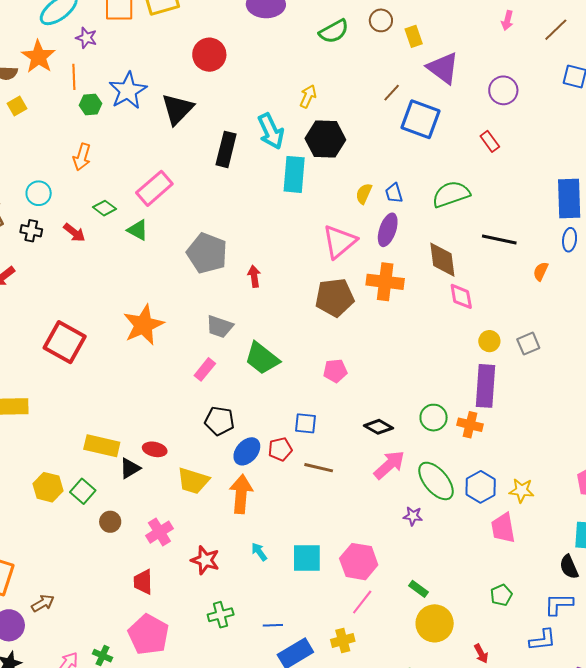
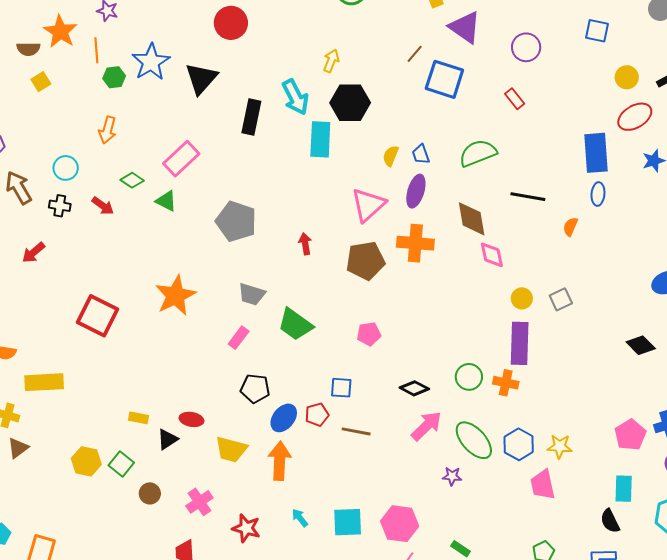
red arrow: (254, 276) -> (305, 244), moved
yellow rectangle: (102, 446) -> (139, 418), size x0.6

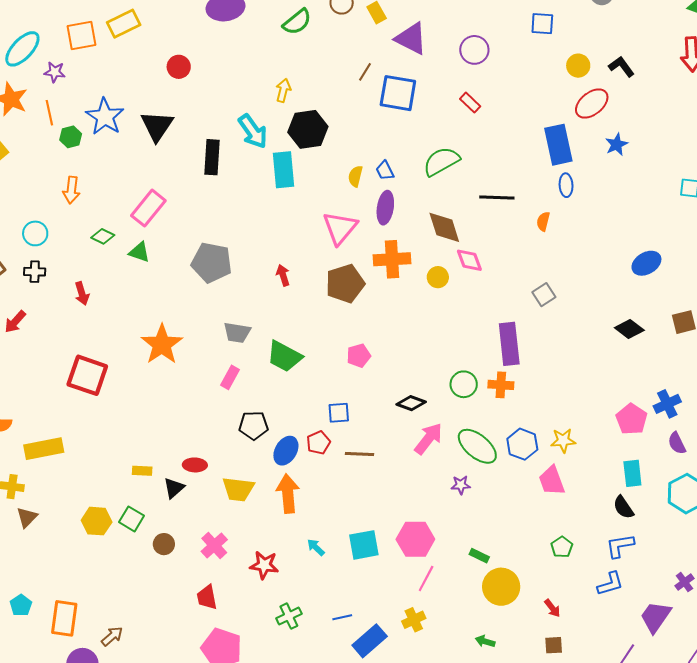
red circle: (231, 23) -> (179, 67), size x0.7
red arrow: (103, 206) -> (82, 293), moved, turned 45
yellow circle: (522, 298) -> (438, 277), moved

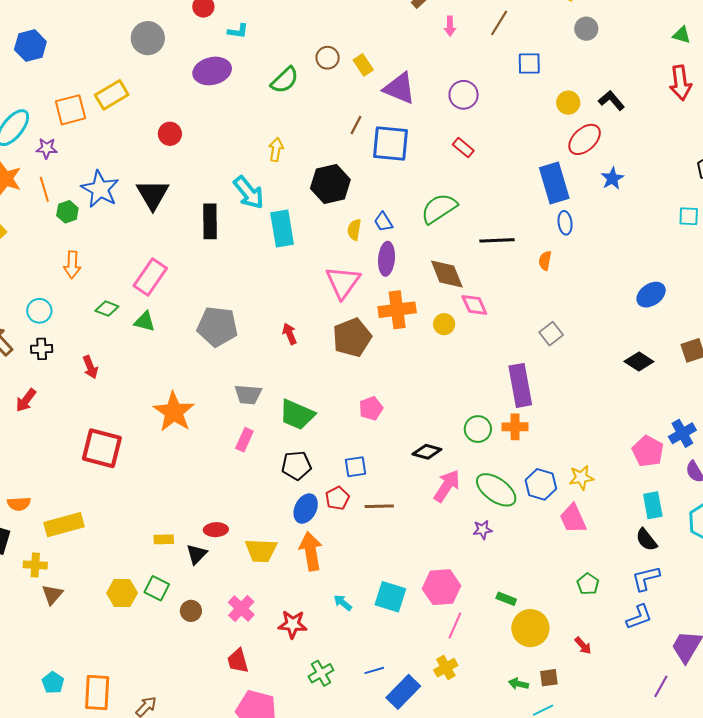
black hexagon: (308, 129) -> (330, 184), moved
black pentagon: (254, 425) -> (296, 465), moved
cyan square: (364, 545) -> (390, 597), turned 32
brown square: (554, 645) -> (549, 678), moved

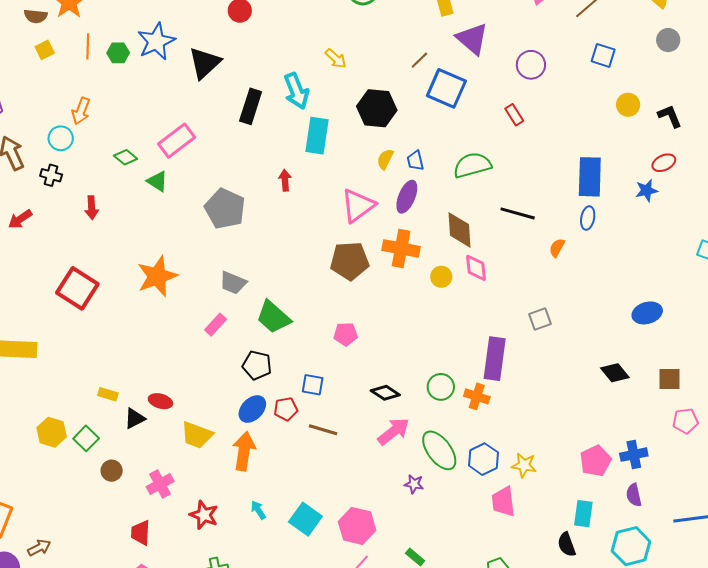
red ellipse: (585, 139) -> (664, 163), moved, size x0.7
yellow arrow: (276, 150) -> (336, 59), turned 105
orange line: (44, 189) -> (88, 46), moved
orange arrow: (72, 265) -> (81, 111), moved
red arrow: (290, 334) -> (285, 180), moved

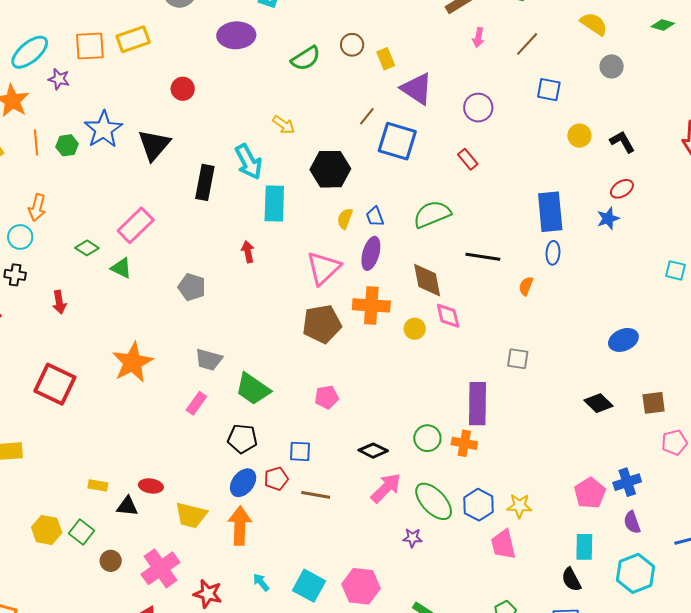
gray pentagon: (225, 209) -> (192, 287), size x0.7
gray square: (540, 319) -> (518, 359), turned 35
black triangle: (135, 418) -> (127, 506), turned 40
pink cross: (160, 484) -> (160, 568), size x1.4

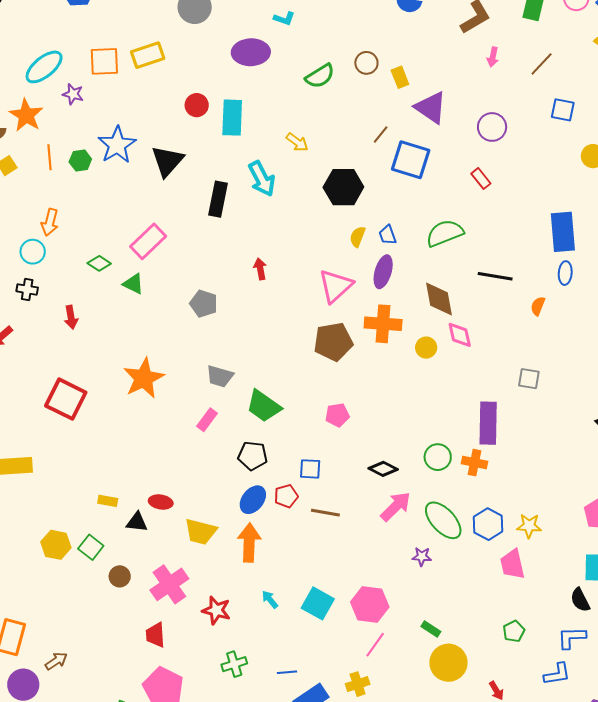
cyan rectangle: (274, 204) -> (232, 118), moved

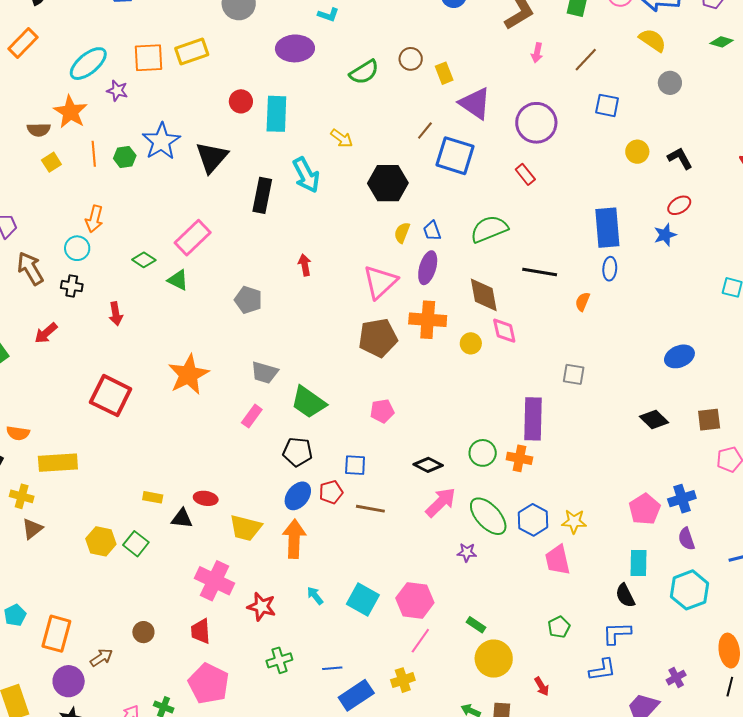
purple circle: (492, 127) -> (536, 123), size x1.4
brown circle: (120, 576) -> (143, 632), moved
pink cross: (169, 584) -> (214, 581), turned -30

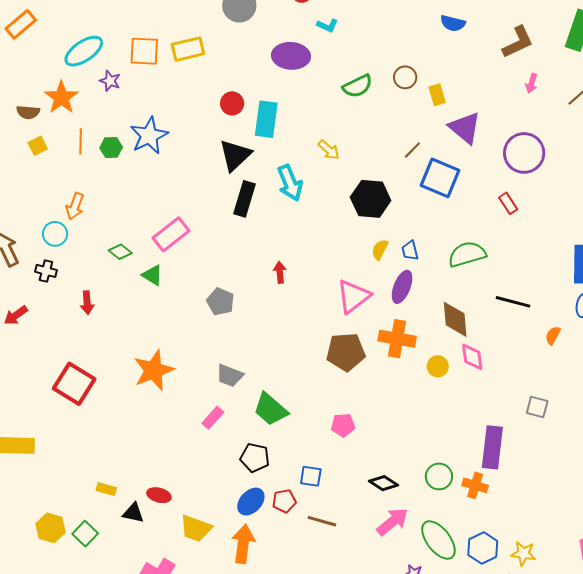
black triangle: (212, 157) -> (235, 155), moved

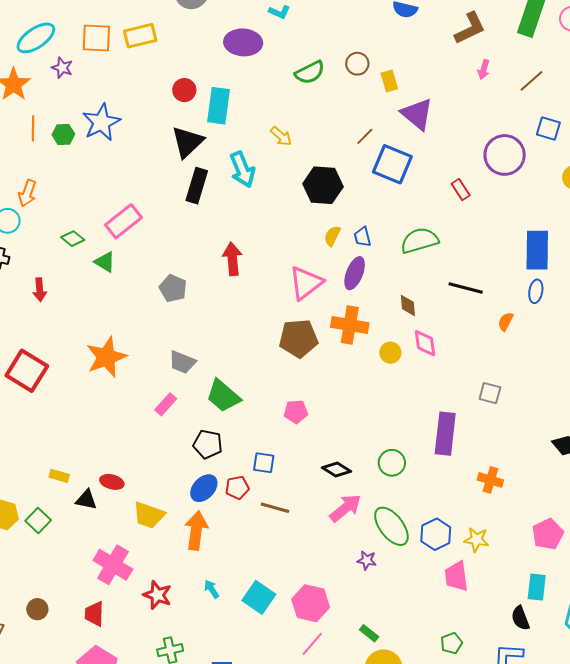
purple circle: (524, 153) -> (505, 155), moved
red arrow: (280, 272) -> (232, 259), size x1.5
brown diamond: (455, 319) -> (408, 306), size x0.6
orange cross: (475, 485) -> (490, 480), moved

